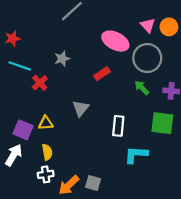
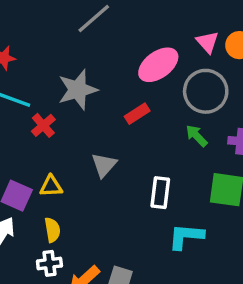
pink ellipse: (115, 41) -> (158, 65), turned -64
gray star: (62, 59) -> (78, 90), size x1.6

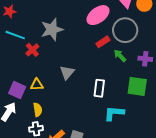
red rectangle: (137, 114) -> (103, 42), moved

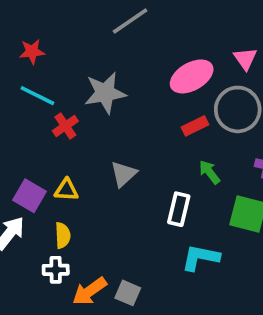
green arrow: (120, 56) -> (210, 172), moved

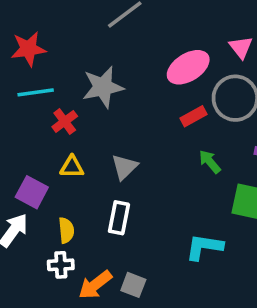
red star: (32, 52) -> (28, 49), size x1.4
cyan line: (37, 96) -> (36, 92), turned -32
yellow triangle: (66, 190) -> (72, 167), moved
white rectangle: (179, 209) -> (119, 218), moved

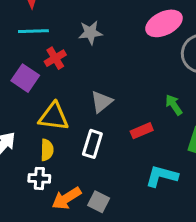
gray star: (103, 87) -> (90, 33), size x0.7
red rectangle: (194, 116) -> (142, 131), moved
yellow triangle: (72, 167) -> (54, 117), moved, size x1.5
purple square: (32, 192) -> (25, 78), moved

